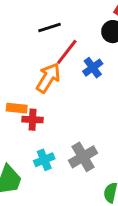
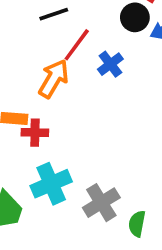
gray cross: (83, 157) -> (101, 203), moved
cyan cross: (44, 160) -> (51, 184), size x1.5

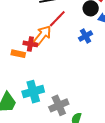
blue cross: (110, 64) -> (86, 36), moved
red cross: (35, 133) -> (30, 44), moved

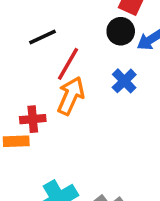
orange arrow: (42, 35) -> (71, 96), moved

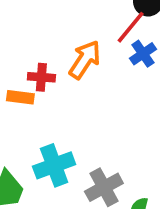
red line: (68, 64) -> (131, 27), moved

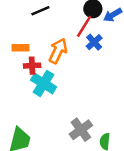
orange rectangle: (20, 97) -> (21, 48), moved
cyan cross: (54, 165) -> (44, 83), moved, turned -30

